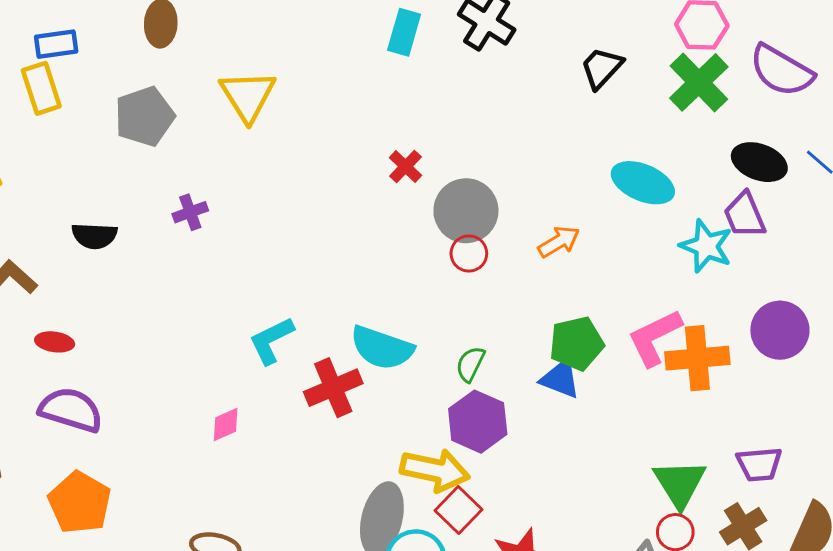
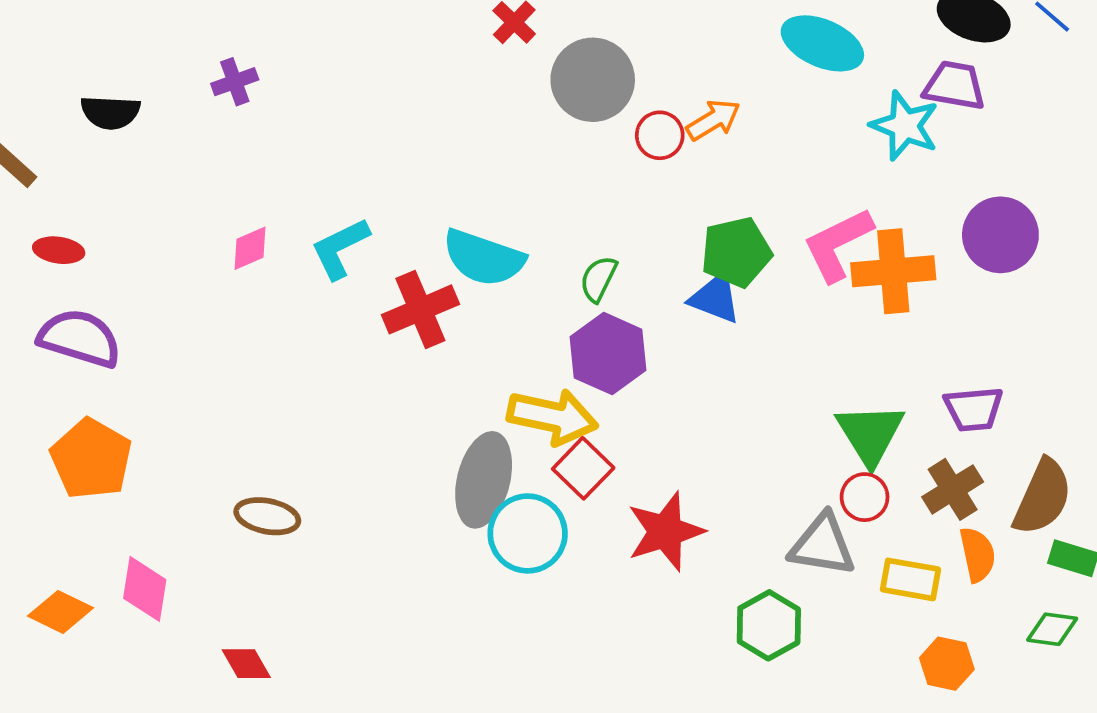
purple trapezoid: (745, 215) -> (955, 86), turned 123
red circle: (469, 253) -> (660, 135), moved
pink diamond: (226, 424) -> (250, 248), moved

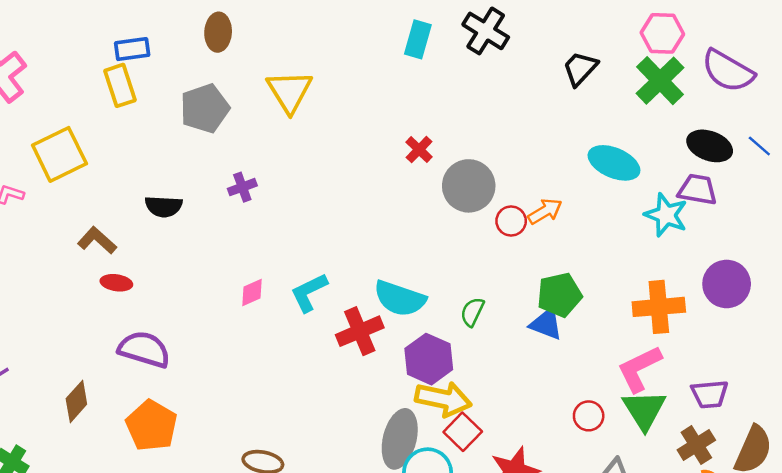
pink L-shape: (838, 244) -> (639, 369), moved
red ellipse: (59, 250) -> (116, 283), moved
purple hexagon: (608, 354) -> (429, 359), moved
red circle: (865, 497) -> (589, 416), moved

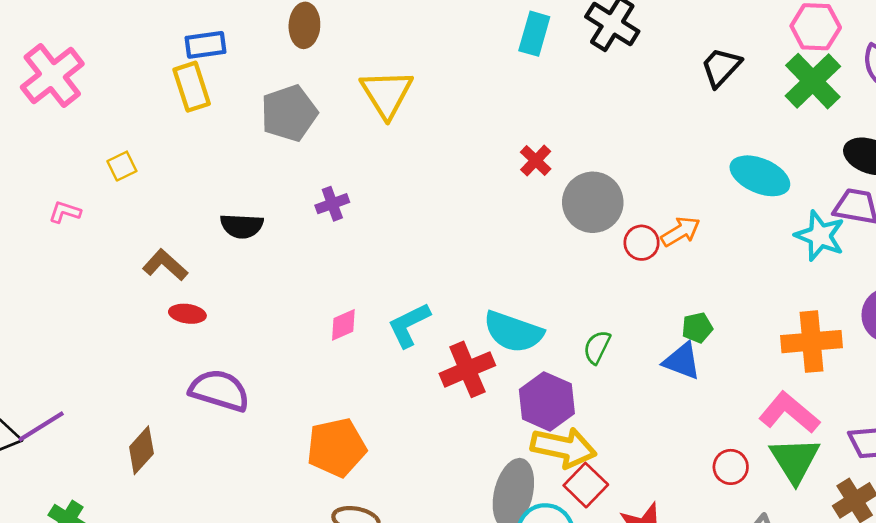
yellow square: (59, 154) -> (122, 166), size x0.5
green pentagon: (560, 295) -> (697, 328), size x0.6
pink L-shape: (639, 369) -> (789, 413), turned 66
orange pentagon: (151, 426) -> (336, 447), moved, turned 30

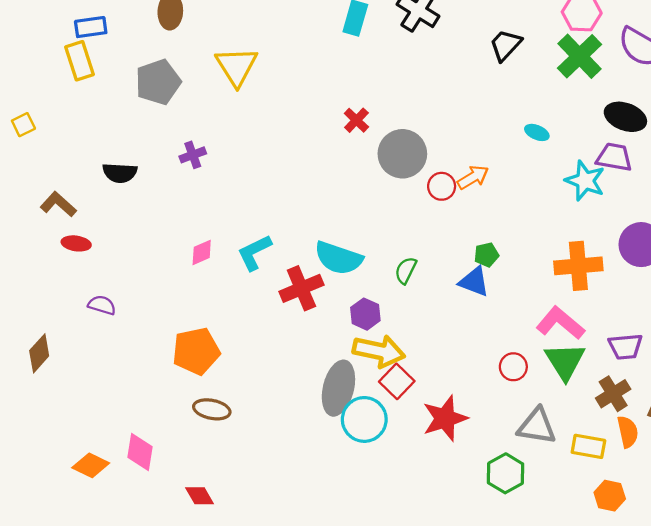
cyan ellipse: (760, 176) -> (537, 132), size x0.5
purple semicircle: (219, 390) -> (102, 305), size x0.6
purple hexagon: (547, 401) -> (365, 314), size x0.7

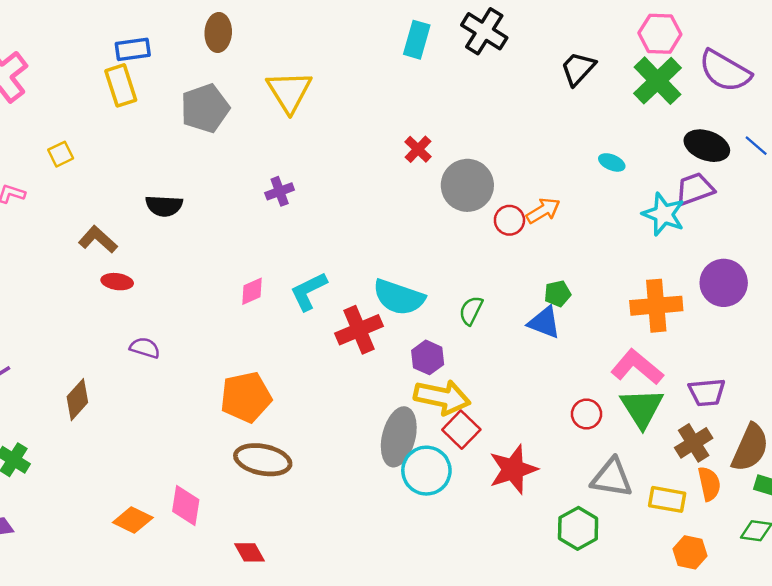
purple cross: (193, 155) -> (280, 191), moved
purple trapezoid: (614, 157) -> (695, 189), turned -30
brown ellipse: (212, 409) -> (263, 460), size x1.4

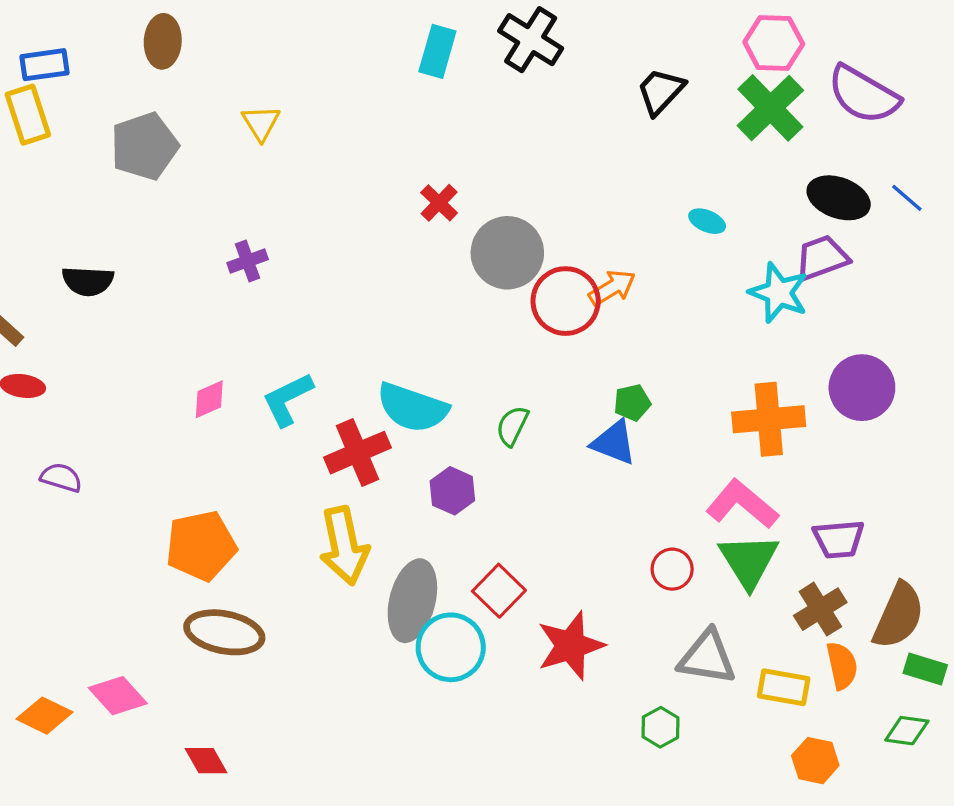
yellow triangle: (289, 91) -> (261, 123), size x0.6
red circle: (509, 220) -> (566, 301), size x1.6
yellow arrow: (442, 397) -> (344, 546), moved, turned 66
pink diamond: (186, 505) -> (118, 696), turned -51
green hexagon: (578, 528) -> (660, 727), size x0.7

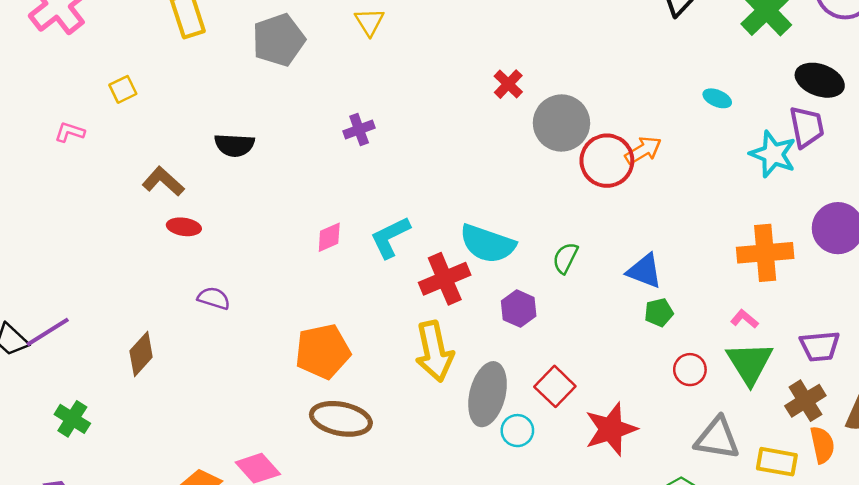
purple trapezoid: (822, 258) -> (807, 127), turned 99
green pentagon: (632, 403) -> (659, 312), moved
pink L-shape: (742, 504) -> (744, 319), size x0.5
cyan circle: (451, 647) -> (517, 431), size x0.6

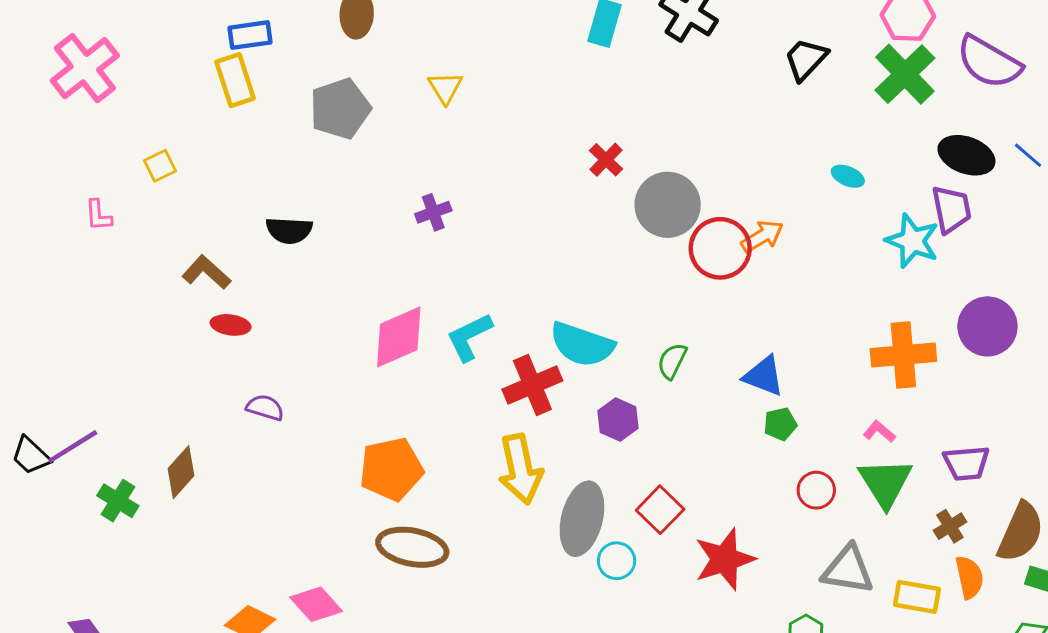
pink L-shape: (70, 132) -> (98, 215), turned -112
pink diamond: (329, 237) -> (399, 337), size x1.8
brown cross: (805, 401) -> (950, 526), size x0.7
green cross: (72, 419) -> (118, 501), moved

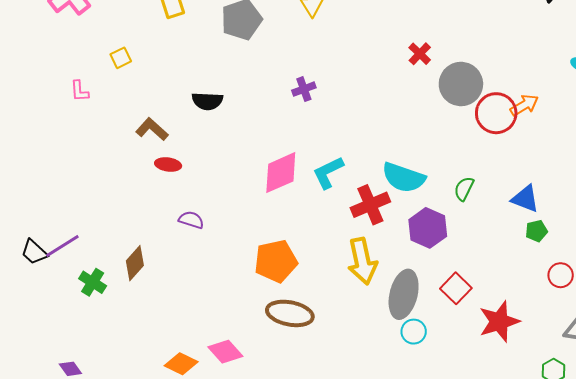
purple hexagon: (618, 420) -> (428, 228), size x1.4
cyan circle: (617, 561) -> (414, 332), moved

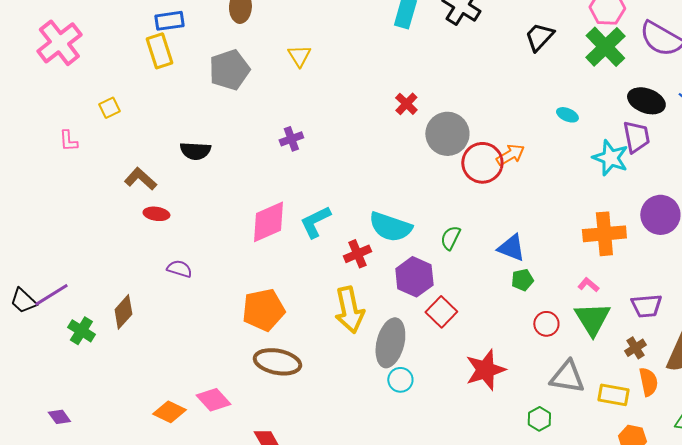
red cross: (370, 205) -> (357, 254), size x0.7
red square: (456, 288) -> (441, 312), moved

